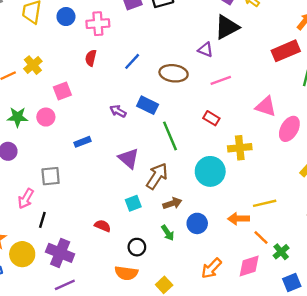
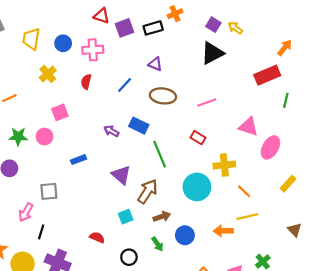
purple triangle: (205, 50) -> (155, 64), moved
yellow cross: (33, 65) -> (48, 74), moved
orange line: (261, 238) -> (244, 191), moved

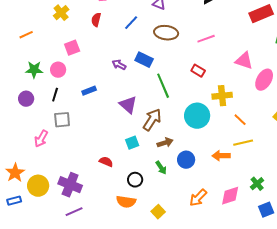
black line: (41, 232) -> (55, 95), moved

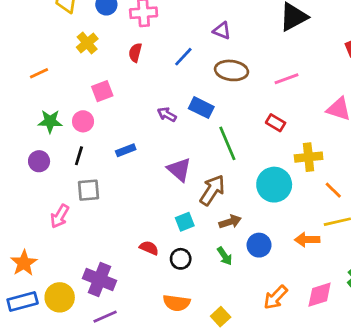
black circle: (135, 180) -> (181, 259), moved
yellow circle: (38, 186) -> (60, 297), moved
blue rectangle: (14, 201) -> (23, 301), size x1.5

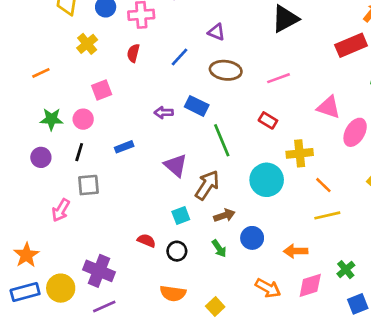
purple arrow: (167, 114) -> (164, 113), turned -30
orange arrow: (307, 240) -> (296, 251), moved
orange arrow: (276, 297) -> (268, 288), turned -105

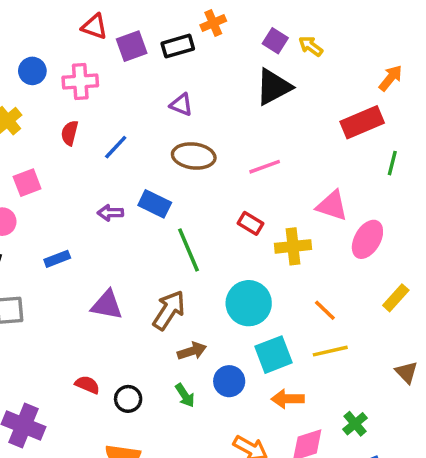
blue line: (180, 57) -> (116, 147), moved
yellow cross: (300, 153) -> (293, 246), moved
purple triangle: (176, 165) -> (107, 305), moved, turned -30
cyan square: (181, 215) -> (273, 355), moved, size x1.5

